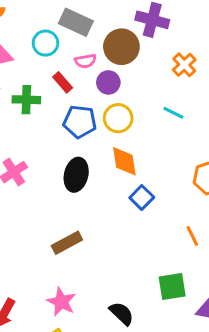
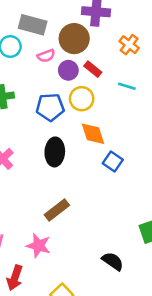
red rectangle: (63, 82) -> (93, 69), moved
pink star: (61, 302) -> (39, 246), moved

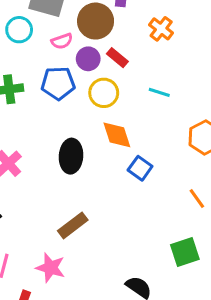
cyan line: (127, 86) -> (159, 92), moved
blue pentagon: (50, 107) -> (58, 83), moved

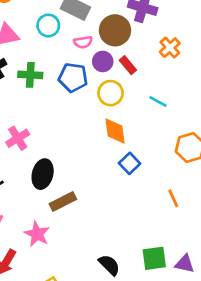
black ellipse: (71, 156) -> (43, 174), moved
green square: (185, 252) -> (154, 258), moved

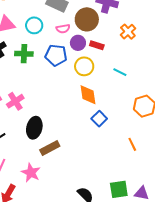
cyan circle: (48, 26) -> (34, 25), moved
red rectangle: (128, 65) -> (97, 45), turned -32

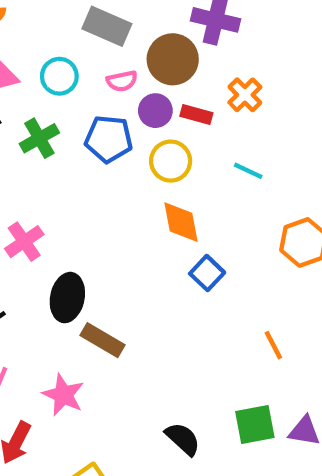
orange cross: (128, 32) -> (245, 95), moved
green cross: (24, 54) -> (39, 138), turned -30
orange line: (132, 144) -> (273, 345), moved
brown rectangle: (50, 148) -> (102, 340), turned 60

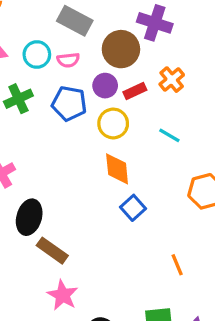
pink semicircle: (122, 81) -> (68, 60), moved
red rectangle: (196, 114) -> (135, 91), turned -45
pink star: (63, 395) -> (63, 295), moved

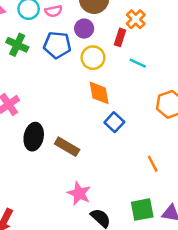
red rectangle: (135, 91) -> (120, 37), moved, turned -42
green cross: (18, 99) -> (17, 45), turned -35
brown rectangle: (52, 251) -> (67, 147), moved
pink star: (63, 295) -> (79, 193), moved

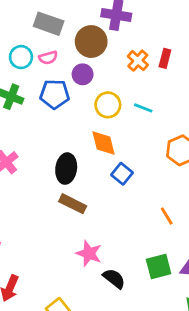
red rectangle: (120, 37) -> (165, 58), moved
yellow circle: (93, 58) -> (108, 105), moved
black ellipse: (34, 137) -> (66, 169), moved

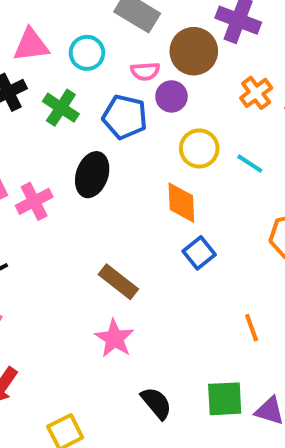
pink semicircle: (48, 58) -> (145, 71), moved
black ellipse: (66, 169) -> (92, 175), moved
pink star: (89, 253) -> (114, 338), moved

